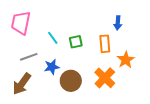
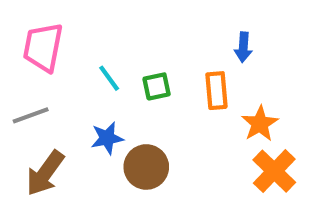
gray line: (29, 57) -> (31, 115), moved
orange cross: (105, 78) -> (274, 171), moved

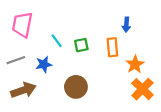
blue star: (107, 138) -> (44, 64), moved
brown arrow: (45, 173) -> (23, 90), turned -145

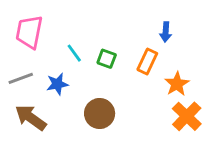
green square: (81, 45) -> (107, 59), turned 32
orange rectangle: (112, 47) -> (147, 61), turned 30
brown arrow: (23, 90) -> (31, 118), turned -125

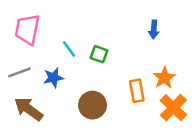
orange rectangle: (147, 61) -> (137, 91), moved, turned -35

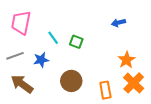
blue arrow: (154, 29) -> (119, 23), turned 72
orange rectangle: (137, 91) -> (105, 90), moved

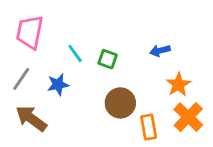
blue arrow: (119, 23) -> (160, 51), moved
gray line: (15, 56) -> (21, 79), turned -36
brown circle: (71, 81) -> (120, 103), moved

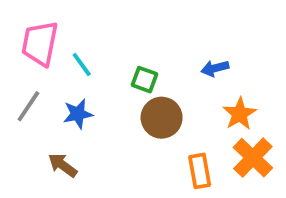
cyan line: (75, 53) -> (82, 64), moved
brown circle: (120, 103) -> (162, 118), moved
brown arrow: (31, 119) -> (63, 165), moved, size x0.7

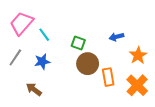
pink trapezoid: (40, 43) -> (22, 23), turned 30
orange star: (240, 114) -> (138, 55), moved
orange rectangle: (200, 171) -> (108, 77), moved

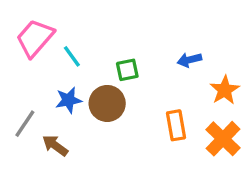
green square: (78, 43) -> (127, 70), turned -32
gray line: (15, 57) -> (25, 124), moved
brown circle: (88, 64) -> (107, 103), moved

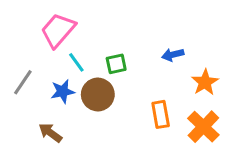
pink trapezoid: (35, 38) -> (58, 30), moved
cyan line: (72, 56) -> (76, 62), moved
gray line: (25, 124) -> (23, 82), moved

